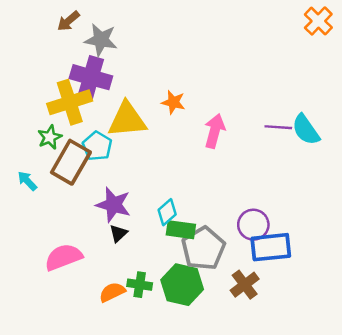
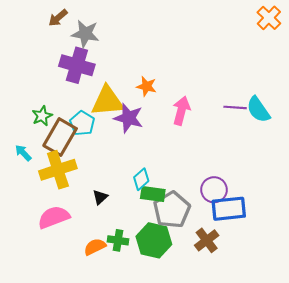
yellow cross: (70, 102) -> (58, 170), moved
purple star: (113, 205) -> (129, 118), moved

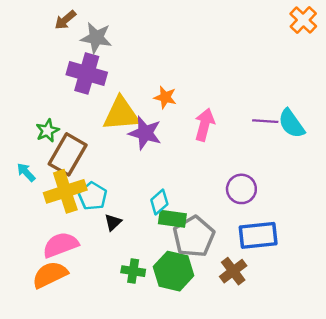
cyan pentagon: (82, 123) -> (93, 196), moved
purple circle: (214, 190) -> (241, 189), moved
orange semicircle: (95, 247) -> (50, 275), moved, size x1.4

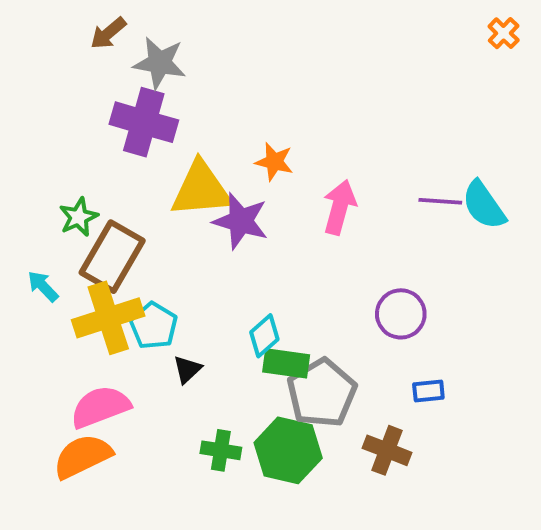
orange cross: (303, 20) -> (504, 33), size x0.7
blue rectangle: (258, 235) -> (428, 391), size x0.5
brown cross: (233, 271) -> (387, 450), turned -32

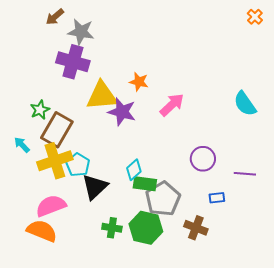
purple line: (440, 201) -> (245, 174), moved
pink arrow: (339, 207) -> (172, 105), turned 32
black triangle: (187, 369) -> (95, 187), size x1.8
orange semicircle: (82, 456) -> (42, 231), turned 48

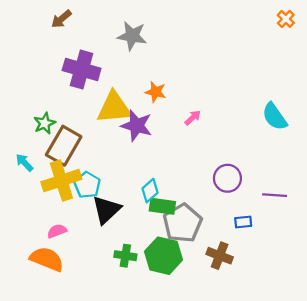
gray star: (81, 32) -> (132, 36), moved
pink arrow: (172, 105) -> (193, 118), size x0.6
pink semicircle: (51, 206) -> (57, 231), size x0.6

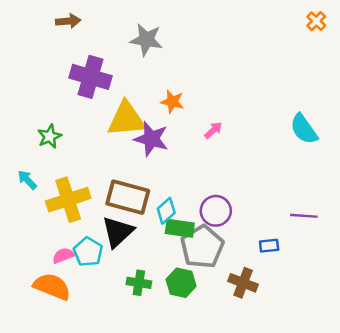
brown arrow: (61, 19) -> (68, 21), turned -145
brown rectangle: (64, 146) -> (128, 197), moved, turned 75
purple circle: (227, 178) -> (216, 211), moved
cyan pentagon: (87, 185) -> (88, 252), moved
green hexagon: (163, 256) -> (181, 283), size x0.7

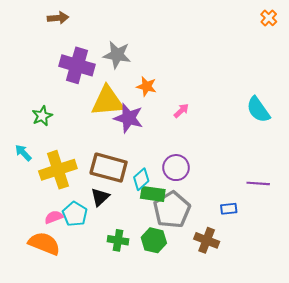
gray star: (146, 40) -> (117, 55), moved
purple circle: (216, 211) -> (176, 168), moved
black triangle: (118, 232) -> (100, 197), size x0.7

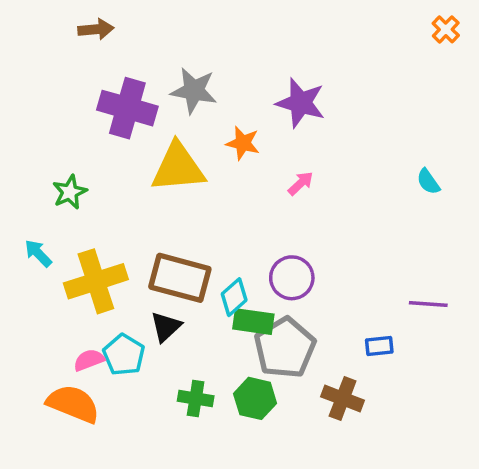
cyan semicircle: (258, 110) -> (428, 182), size x0.6
purple star: (129, 118) -> (301, 103), moved

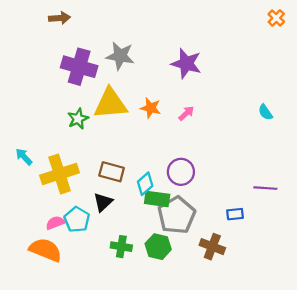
orange star: (243, 143) -> (151, 108), moved
green star: (70, 192) -> (78, 119), moved
brown rectangle: (180, 278) -> (112, 172), size x0.7

